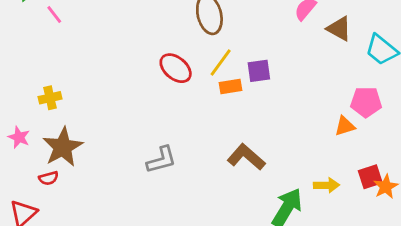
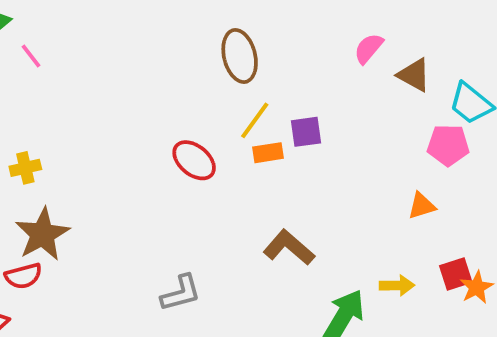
red ellipse: (176, 68) -> (194, 160), moved
pink pentagon: (366, 102) -> (448, 145), moved
gray L-shape: (161, 160) -> (181, 293), moved
red semicircle: (49, 178) -> (23, 276), size x1.4

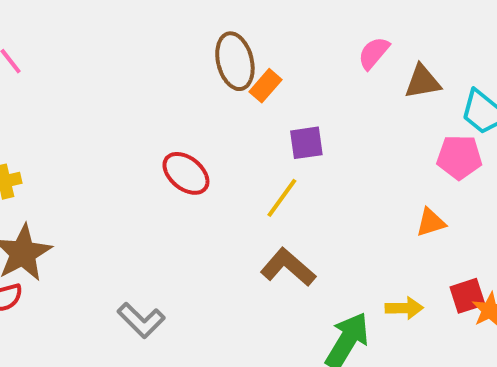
brown triangle: (414, 75) -> (423, 82), turned -39
yellow line: (255, 120) -> (282, 198), moved
orange rectangle: (268, 153) -> (266, 86), moved, turned -40
gray L-shape: (181, 293) -> (141, 320), moved, turned 60

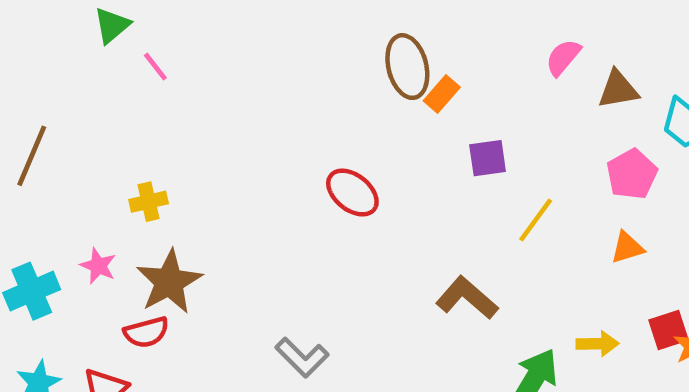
pink pentagon: (459, 157) -> (632, 174), moved, turned -30
yellow line: (282, 198) -> (536, 220), moved

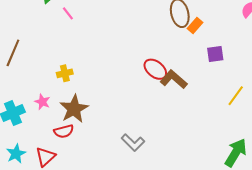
yellow line: (536, 220) -> (236, 96), moved
brown L-shape: (467, 298) -> (174, 79), moved

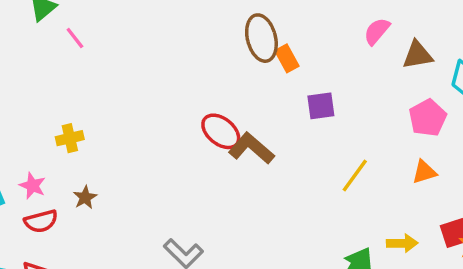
orange rectangle: (195, 25) -> (287, 58), turned -70
brown star: (74, 109) -> (85, 197), size x0.5
red semicircle: (64, 131) -> (41, 221), moved

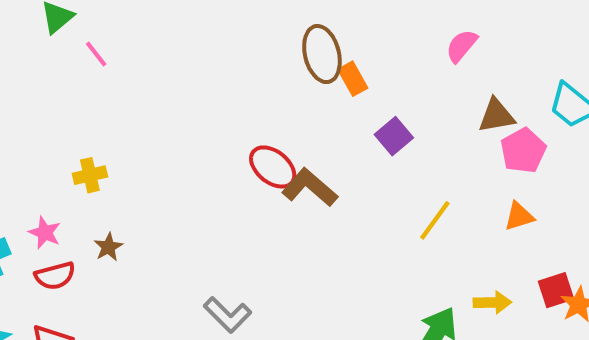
brown triangle: (418, 55) -> (496, 116), moved
purple square: (321, 106) -> (394, 136), turned -32

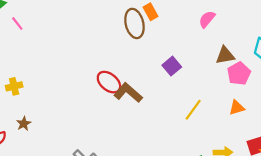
orange rectangle: (353, 79) -> (150, 12), moved

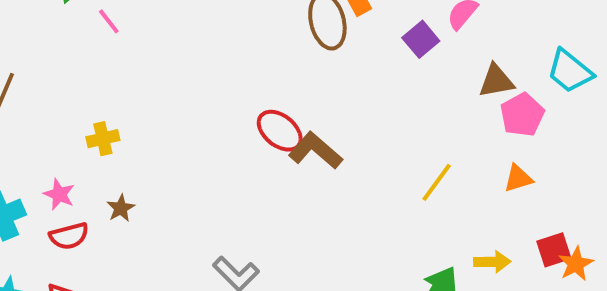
purple square: (172, 66) -> (421, 39), moved

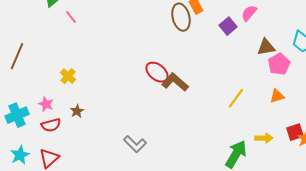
yellow cross: (103, 139) -> (68, 76), turned -35

